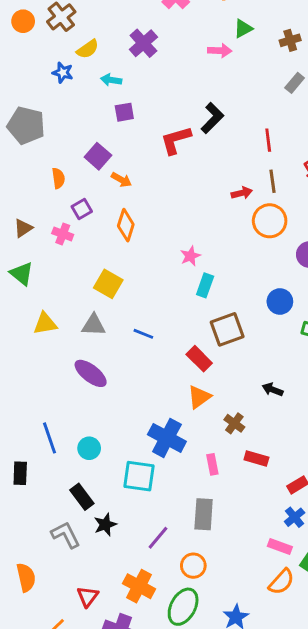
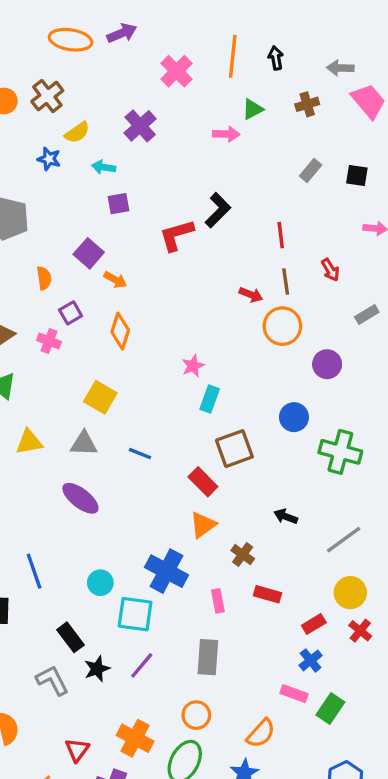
brown cross: (290, 40) -> (307, 104), moved
red arrow: (242, 193) -> (251, 295), turned 36
cyan circle: (89, 448) -> (100, 583), moved
purple line: (158, 538) -> (142, 665), moved
orange semicircle: (281, 582) -> (261, 733), moved

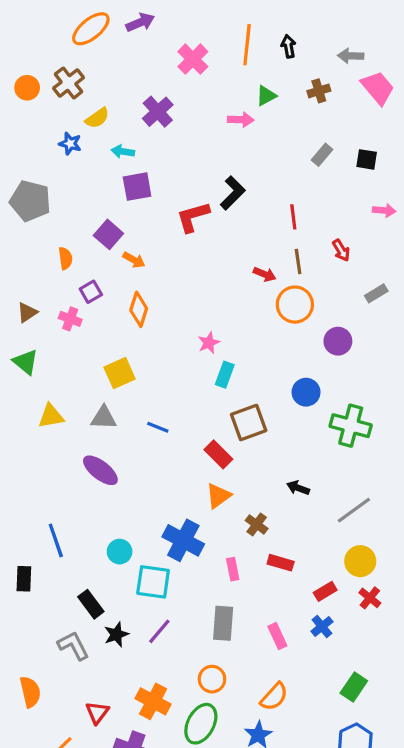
orange ellipse: (71, 40) -> (91, 29), turned -48
purple square: (119, 204) -> (137, 187), size x1.4
yellow square: (100, 397) -> (120, 373), turned 36
pink rectangle: (294, 694) -> (277, 636), moved, turned 45
green rectangle: (330, 708) -> (354, 687), moved

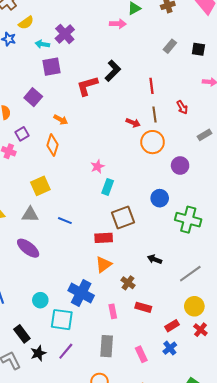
purple cross: (158, 112) -> (65, 34), moved
orange arrow: (134, 260) -> (61, 120), moved
red rectangle: (218, 454) -> (104, 238), turned -48

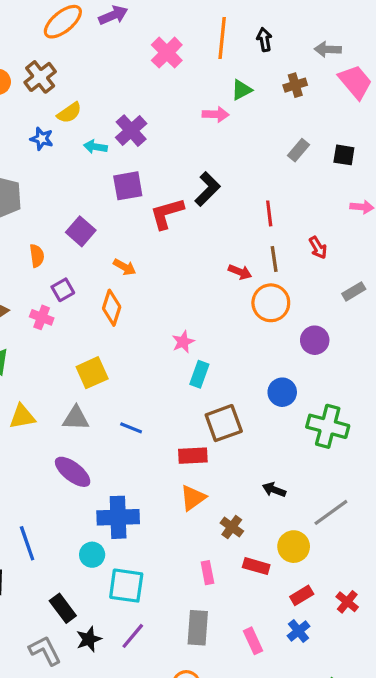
purple square: (52, 67) -> (128, 186), moved
blue cross: (81, 293) -> (118, 517), moved, turned -30
yellow circle: (194, 306) -> (294, 547), moved

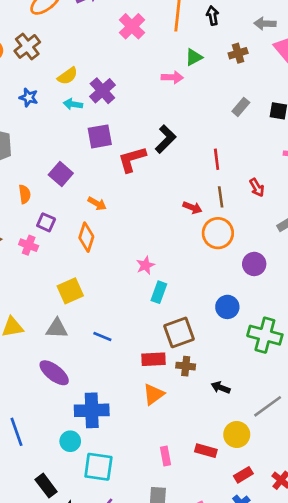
yellow semicircle: (69, 113) -> (68, 76), moved
purple square: (63, 290) -> (46, 222), turned -36
brown cross: (232, 527) -> (186, 366), moved, turned -30

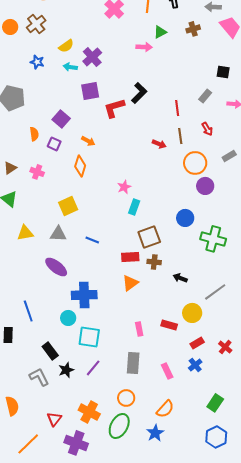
gray rectangle: (241, 107) -> (205, 96), moved
purple square: (46, 222) -> (54, 144), moved
orange circle: (218, 233) -> (195, 163), moved

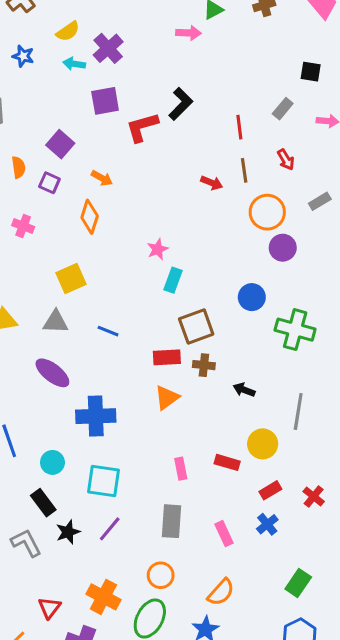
gray line: (215, 292) -> (298, 411), turned -45
cyan circle: (68, 318) -> (52, 462), moved

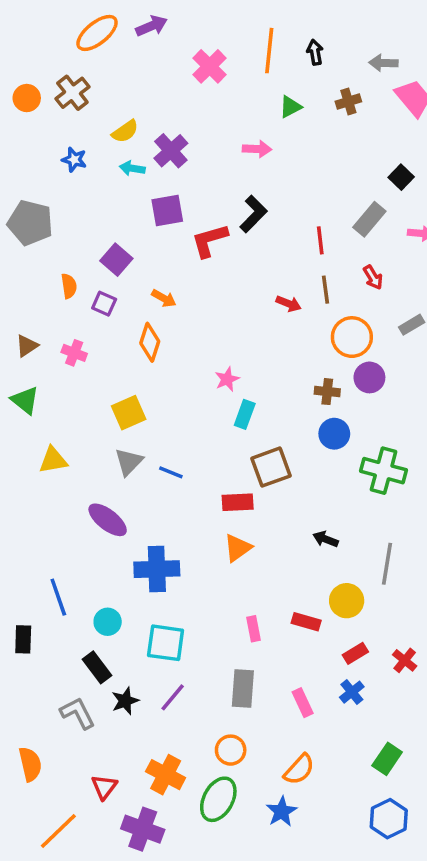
pink arrow: (188, 33) -> (257, 149), moved
black square: (311, 72) -> (401, 177), turned 35
gray rectangle: (283, 109) -> (369, 219), size x1.4
gray triangle: (56, 322) -> (129, 462), moved, turned -48
brown cross: (204, 365) -> (327, 392), moved

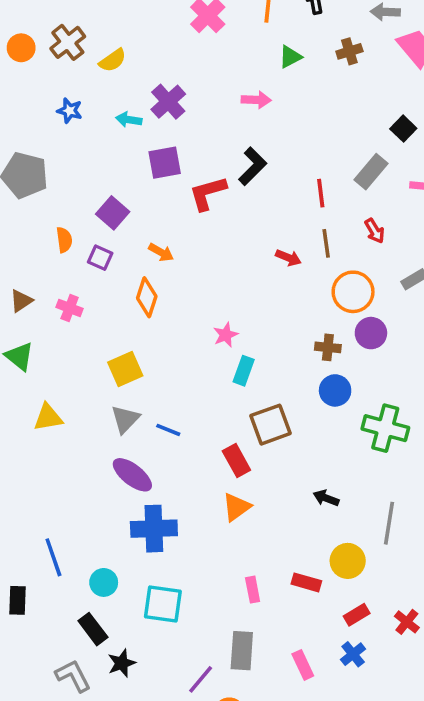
yellow semicircle: (125, 131) -> (113, 60), moved
red rectangle: (238, 502) -> (236, 460), turned 64
purple ellipse: (108, 520) -> (132, 475), moved
purple line: (173, 697) -> (201, 679), moved

